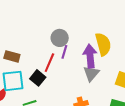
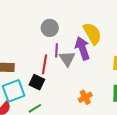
gray circle: (60, 38) -> (50, 28), moved
gray triangle: (91, 74) -> (67, 59), moved

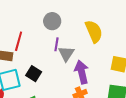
purple arrow: (82, 48) -> (82, 72), moved
red line: (45, 64) -> (19, 41), moved

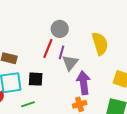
red line: (19, 41) -> (48, 48), moved
black square: (34, 74) -> (36, 79), turned -35

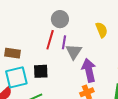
yellow semicircle: (100, 44) -> (102, 30), size x0.7

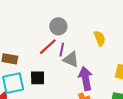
red line: (50, 40) -> (48, 47), turned 30
gray triangle: (74, 52) -> (71, 59), turned -42

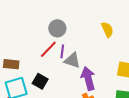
yellow semicircle: (100, 38) -> (107, 30), moved
black square: (38, 78) -> (40, 81), turned 35

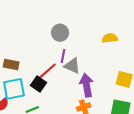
yellow semicircle: (107, 30) -> (110, 38), turned -77
red line: (48, 49) -> (48, 71), moved

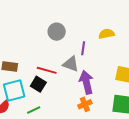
purple line: (63, 56) -> (83, 48), moved
red line: (48, 71) -> (47, 70), turned 60

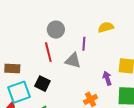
red line: (47, 70) -> (48, 52), moved, turned 66
purple arrow: (86, 82) -> (107, 78), moved, size x0.6

